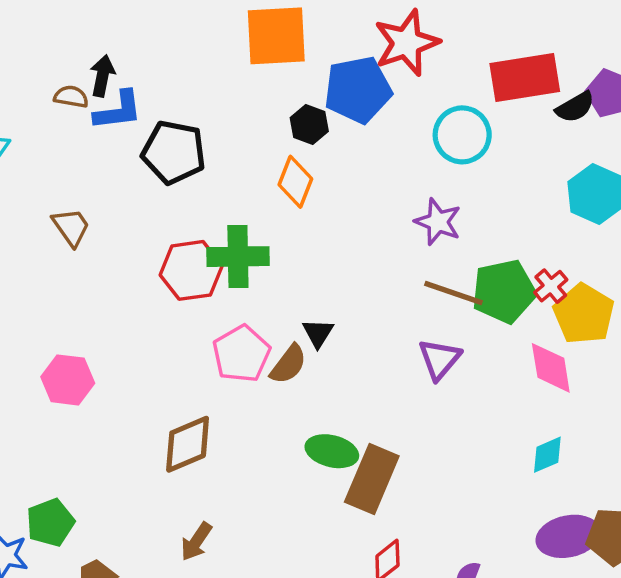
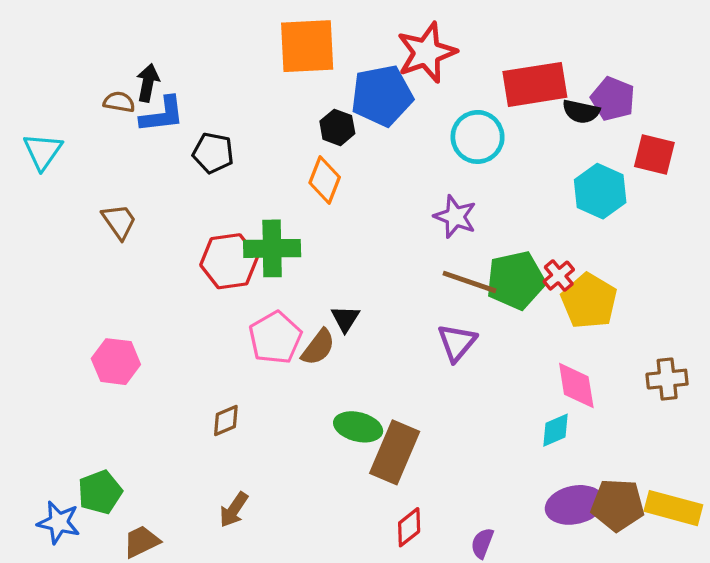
black semicircle: (575, 107) -> (581, 112), turned 42
black pentagon: (174, 152) -> (213, 153), size x0.7
pink diamond: (551, 368) -> (576, 385), moved
brown diamond: (188, 444) -> (226, 421), size x0.6

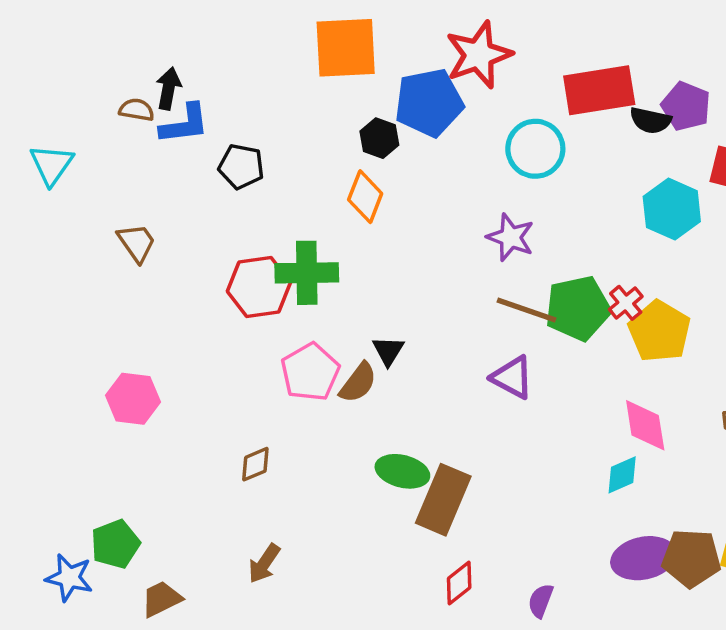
purple triangle: (457, 342) -> (512, 377), turned -42

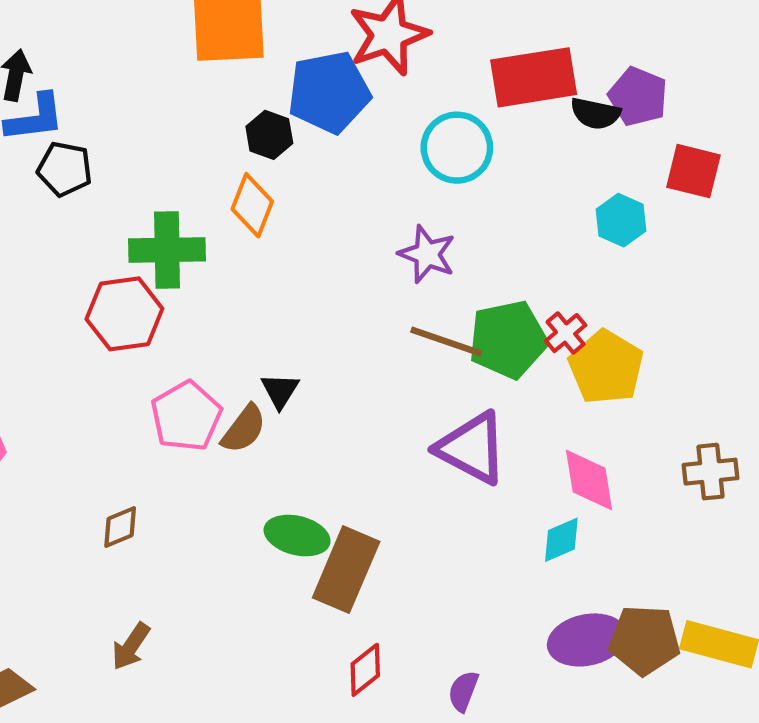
black pentagon: (241, 166) -> (65, 169), moved
cyan hexagon: (672, 209) -> (621, 220), size x0.7
green cross: (307, 273) -> (167, 250), moved
purple triangle: (512, 377) -> (472, 448), moved, size x1.4

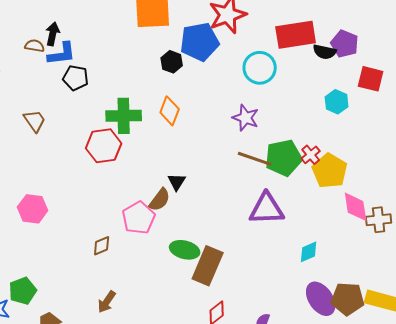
orange diamond: (252, 205) -> (170, 111), moved
pink pentagon: (186, 416) -> (139, 218), moved
purple triangle: (472, 448) -> (267, 209), turned -30
pink diamond: (589, 480) -> (356, 207), moved
purple ellipse: (587, 640) -> (321, 299), turned 68

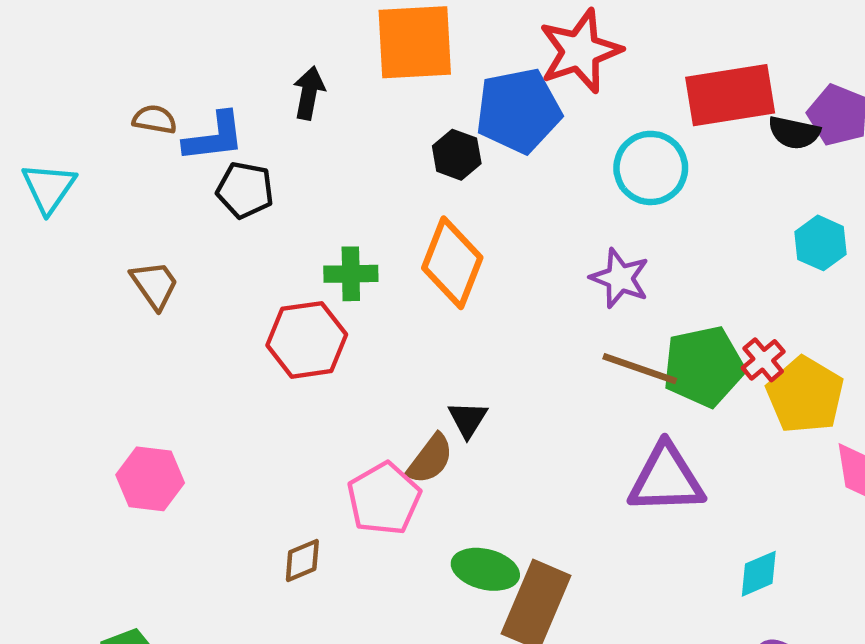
black arrow: (53, 34) -> (309, 93), moved
orange diamond: (170, 111) -> (452, 263), size x1.4
green cross: (124, 116) -> (351, 274), size x0.7

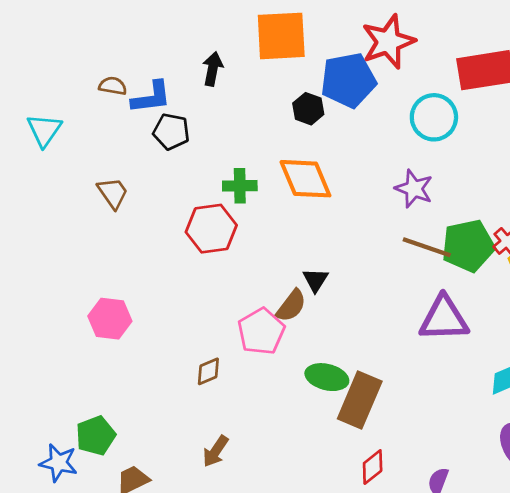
orange diamond: (452, 263) -> (305, 179), turned -44

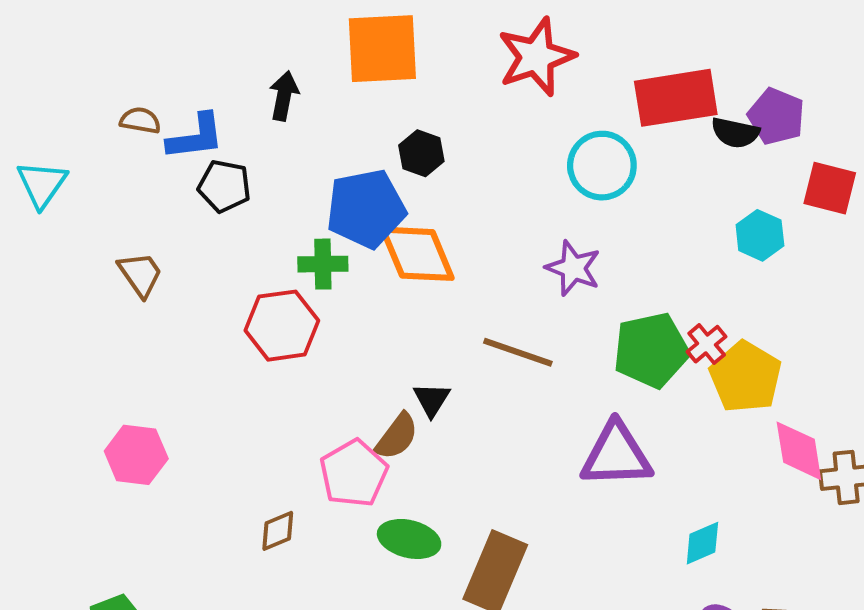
blue pentagon: (348, 80) -> (366, 209), moved
brown line: (427, 247) -> (518, 352), moved
green ellipse: (327, 377) -> (409, 539), moved

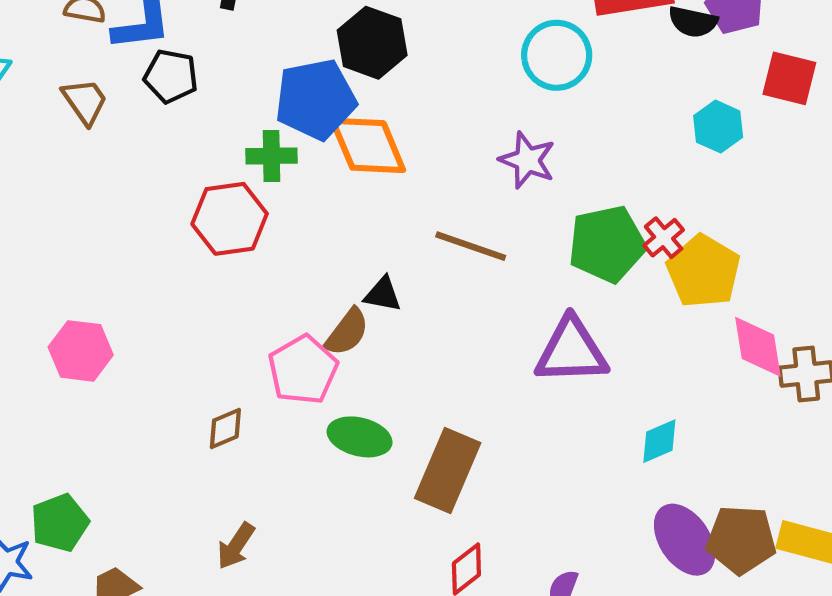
black hexagon: (421, 153) -> (372, 43), size x1.5
brown trapezoid: (140, 274) -> (85, 101), moved
black triangle: (432, 399) -> (383, 294), turned -51

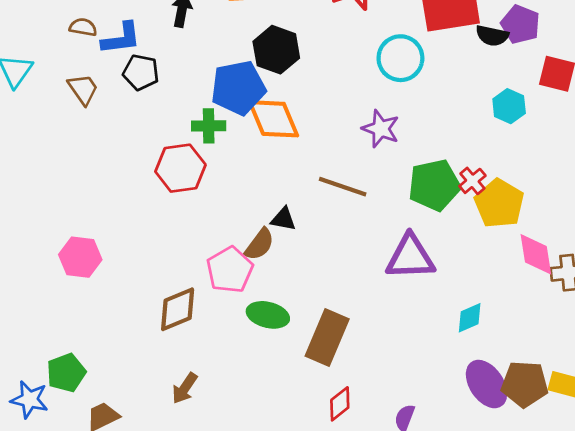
brown diamond: (225, 429) -> (178, 309), size x1.6

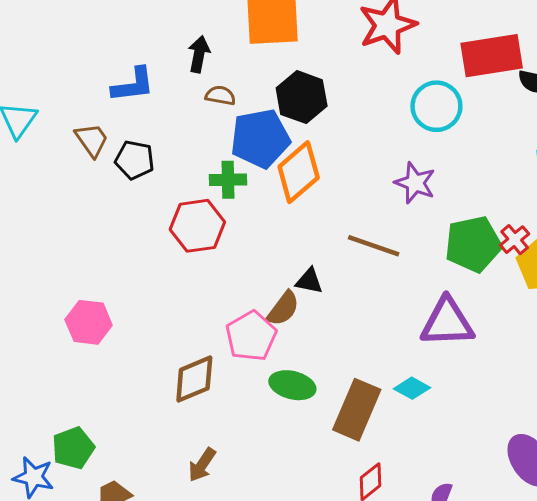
brown semicircle: (83, 27) -> (220, 96), moved
black pentagon: (141, 72) -> (135, 160), moved
orange diamond: (274, 119) -> (299, 172), turned 72
cyan diamond: (470, 318) -> (412, 388), moved, turned 52

